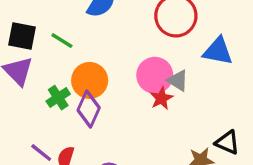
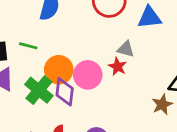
pink circle: (155, 75) -> (88, 75), moved
green cross: (58, 98) -> (39, 90), size x1.5

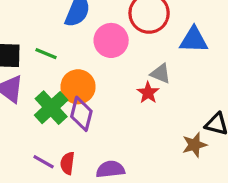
pink circle: (88, 75) -> (111, 40), moved

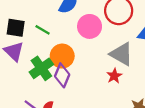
gray triangle: (161, 73) -> (121, 54), size x1.6
red star: (148, 93) -> (114, 76), moved

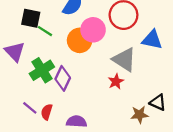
black square: (16, 28) -> (31, 18), moved
orange circle: (62, 56) -> (80, 40), moved

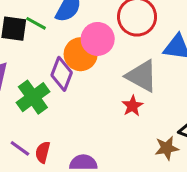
green line: (45, 31) -> (36, 23), moved
purple diamond: (63, 78) -> (62, 74), moved

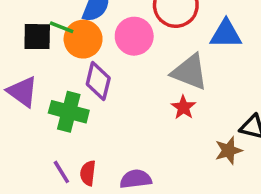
orange circle: (81, 54) -> (83, 39), moved
green cross: (33, 97) -> (69, 112), turned -32
purple line: (20, 148) -> (61, 172), turned 30

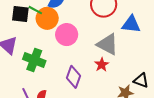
pink circle: (134, 36) -> (67, 35), moved
purple diamond: (98, 81) -> (74, 77), moved

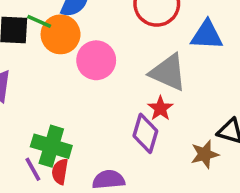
green cross: (34, 60) -> (51, 146), moved
purple diamond: (74, 77) -> (145, 133), moved

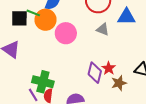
gray triangle: (168, 72) -> (103, 29), moved, size x0.6
red star: (160, 108) -> (109, 68), moved
brown star: (205, 154) -> (119, 83), moved

